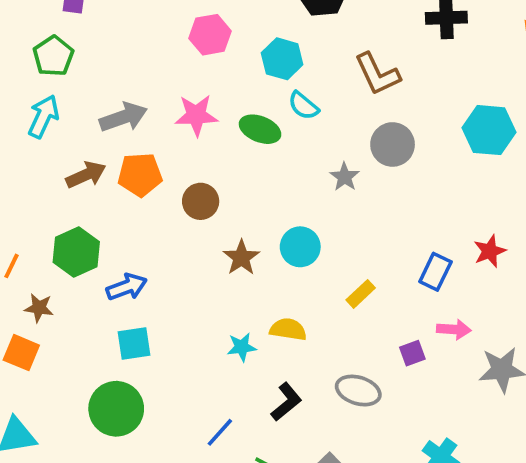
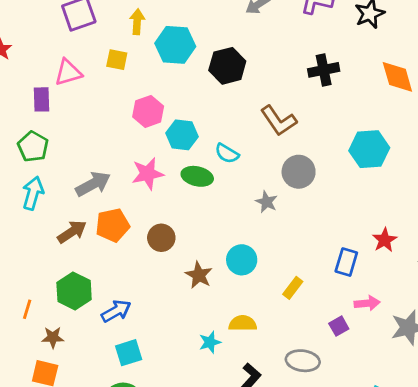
cyan hexagon: (282, 59) -> (182, 135), moved

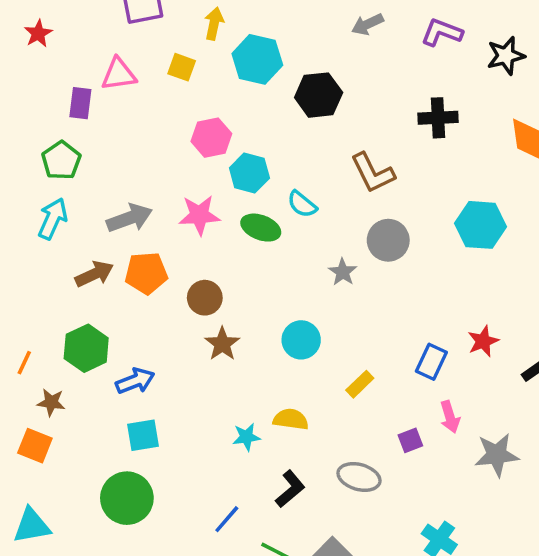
brown star: (199, 275) -> (222, 344), moved
pink arrow: (367, 303) -> (450, 417), turned 70

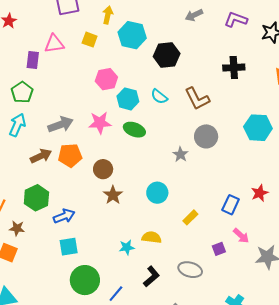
cyan semicircle: (302, 204) -> (159, 97), moved
pink arrow: (450, 417) -> (241, 236), turned -30
green circle: (127, 498) -> (85, 280), moved

